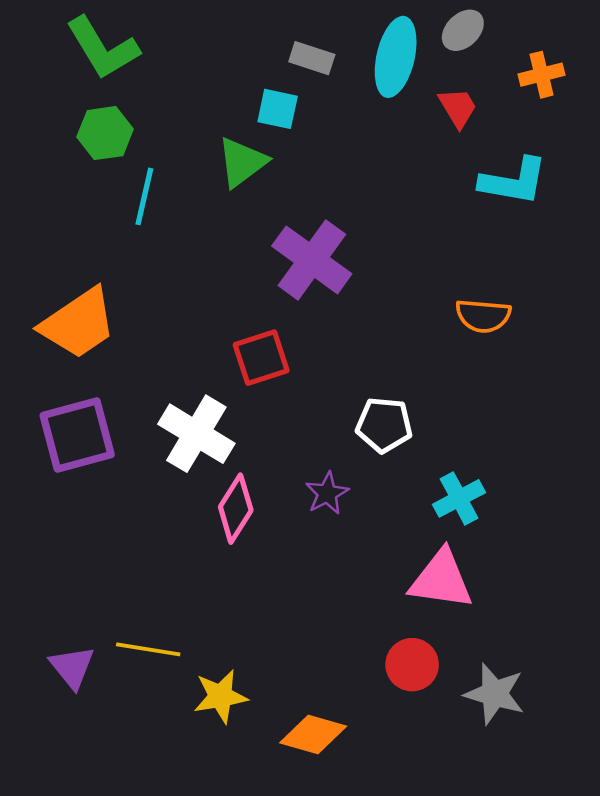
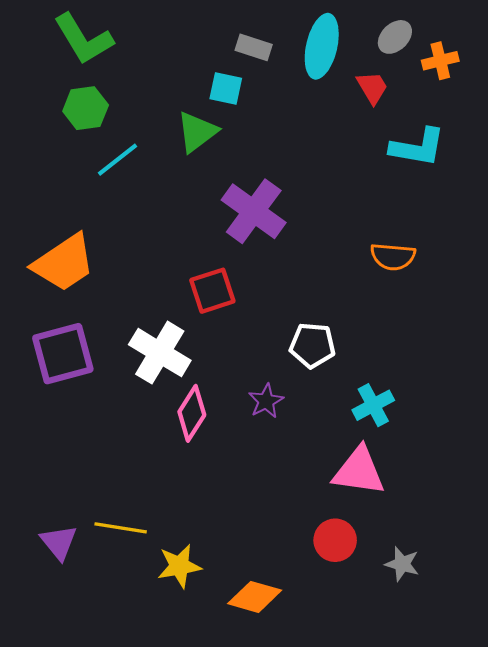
gray ellipse: (463, 30) -> (395, 37), moved
cyan line: (144, 196) -> (118, 160), turned 39
gray star: (495, 694) -> (402, 564), size x0.7

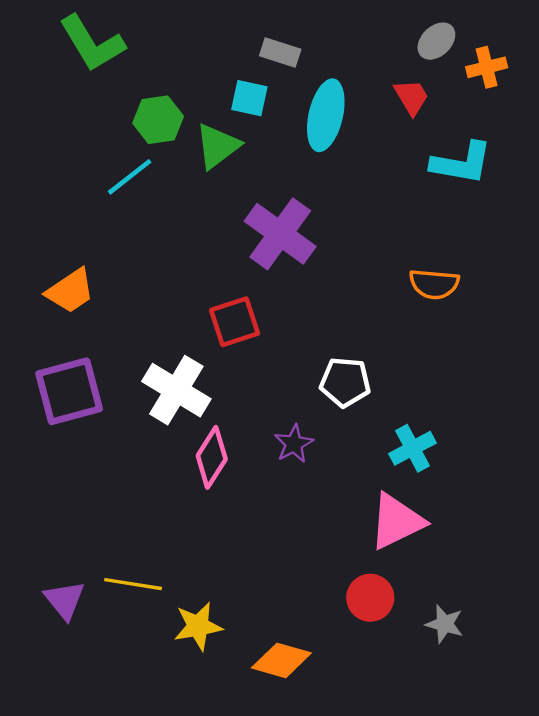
cyan ellipse: (322, 46) -> (326, 115), moved
green hexagon: (86, 108) -> (158, 120), moved
orange trapezoid: (64, 263) -> (70, 291), size x0.7
pink triangle: (359, 471) -> (397, 521), turned -34

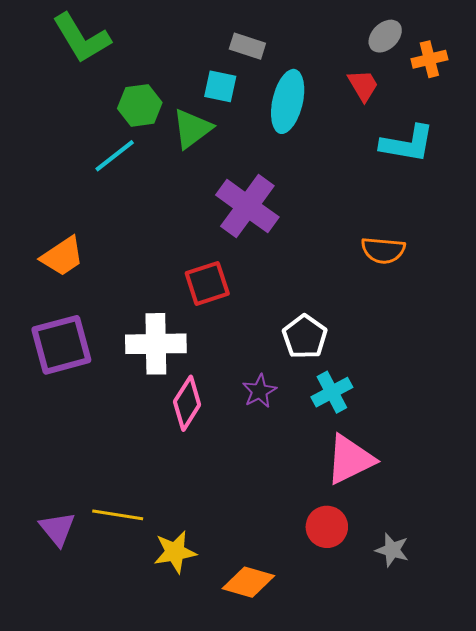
white pentagon: (345, 382) -> (305, 337), turned 30
white cross: (176, 390) -> (156, 344), turned -32
cyan cross: (412, 448) -> (332, 392), moved

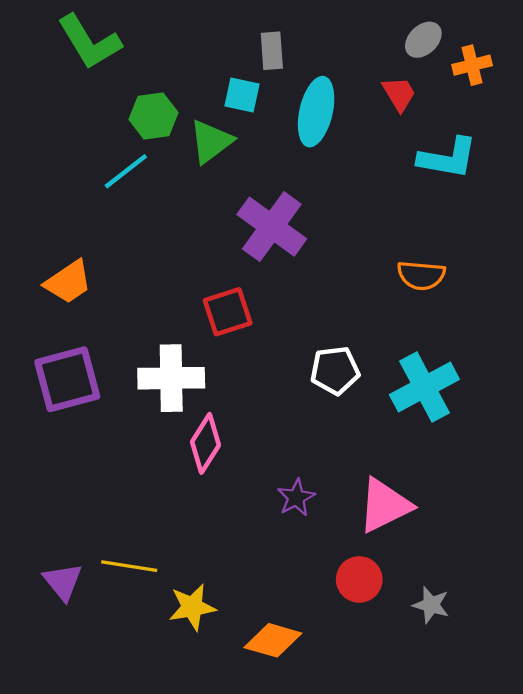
gray rectangle: (247, 46) -> (272, 51), turned 68
white pentagon: (305, 337) -> (335, 370), turned 30
purple star: (259, 391) -> (296, 498), moved
cyan cross: (332, 392) -> (424, 387), moved, size x1.5

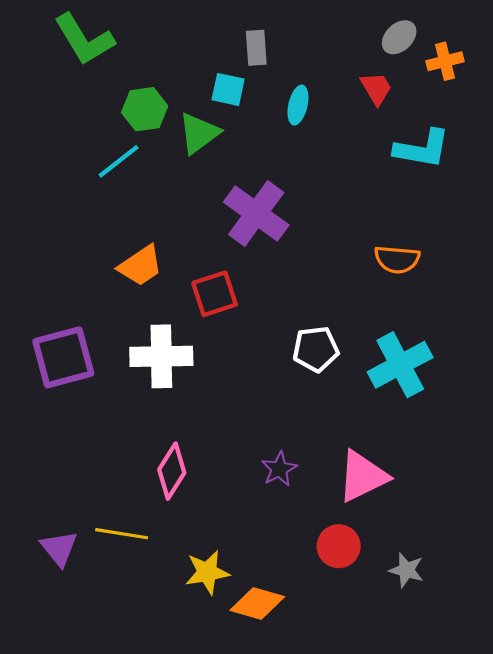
cyan ellipse: (316, 112) -> (298, 105), size x0.6
orange trapezoid: (68, 282) -> (140, 266), moved
pink diamond: (205, 443) -> (172, 471), moved
yellow star: (192, 607) -> (207, 572), moved

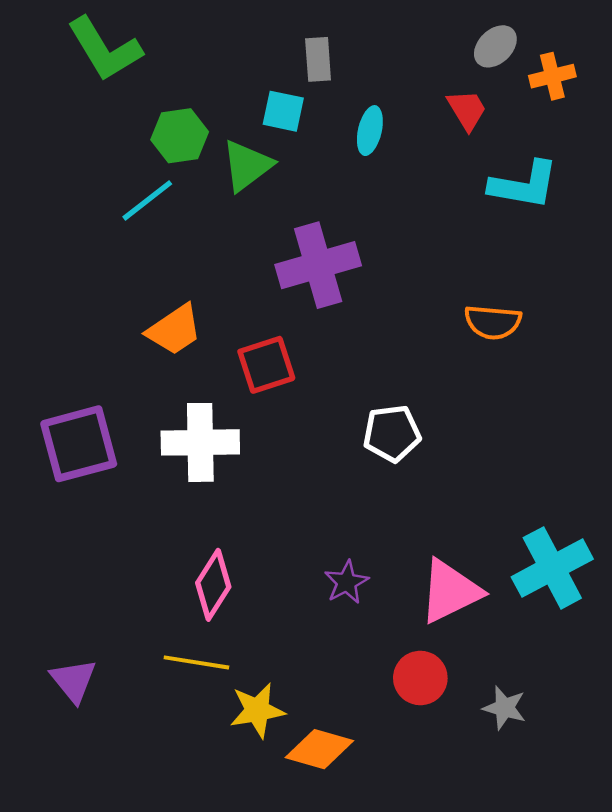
purple cross: (256, 213) -> (318, 265), turned 38
cyan cross: (400, 365) -> (552, 568), moved
yellow line: (122, 534) -> (196, 662), moved

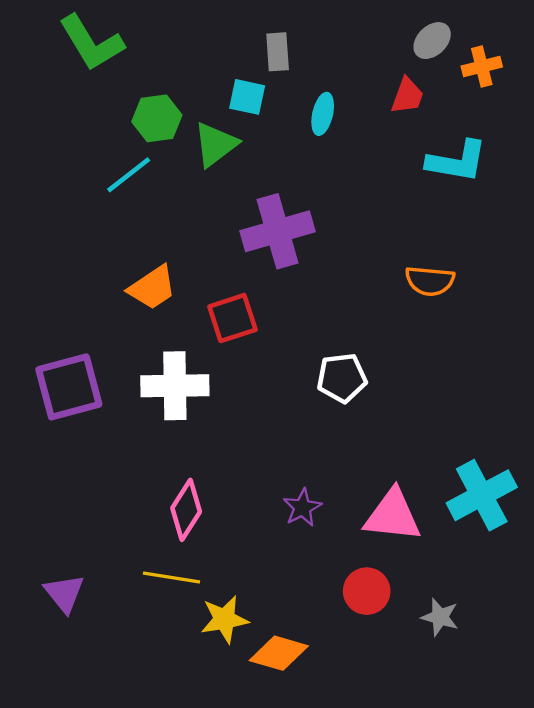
red trapezoid: (467, 110) -> (407, 96), turned 51
pink triangle: (450, 591) -> (393, 516), turned 32

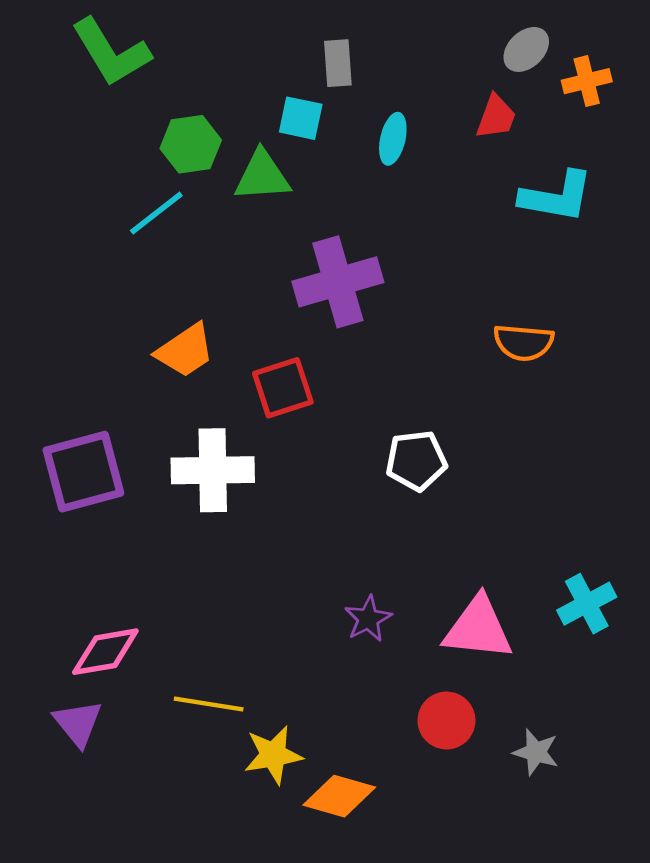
green triangle: (215, 144) -> (262, 176), turned 33
cyan cross: (482, 495) -> (587, 604), size x0.7
pink diamond: (186, 510) -> (105, 652), moved, turned 48

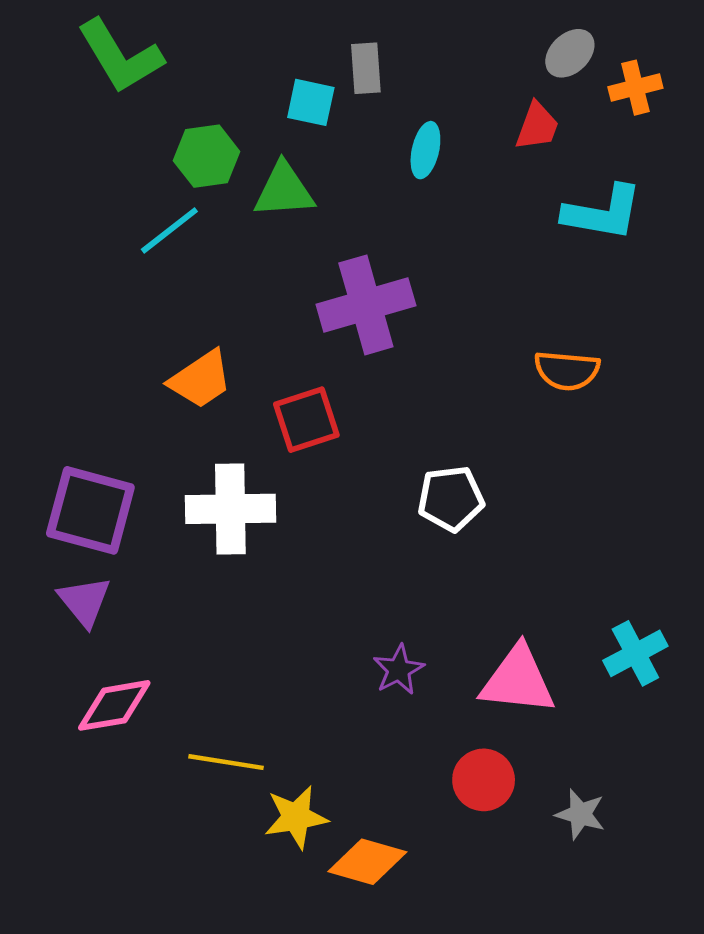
cyan square: (301, 118) -> (311, 102), moved
purple square: (83, 472) -> (90, 510), turned 30
purple triangle: (78, 723) -> (84, 601), moved

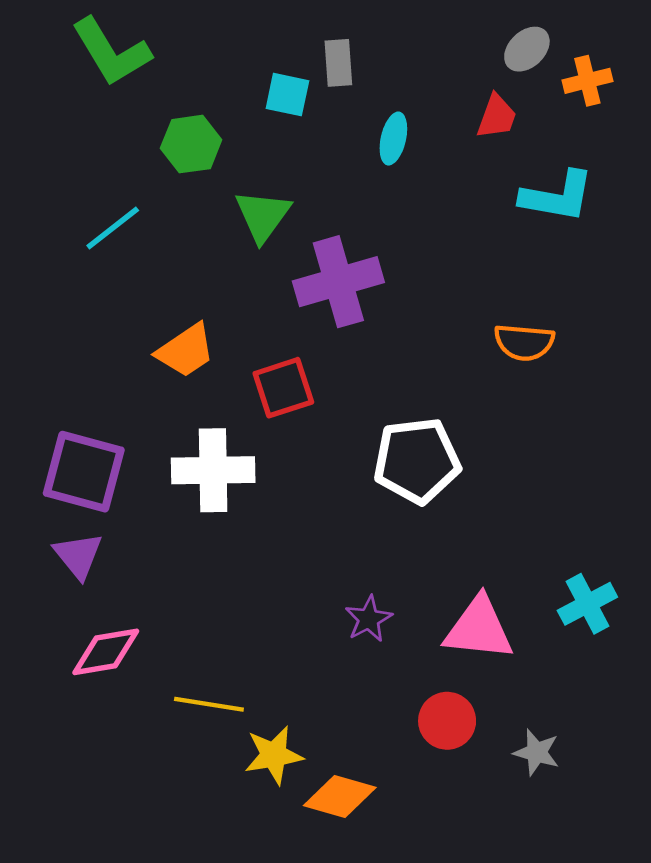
green triangle: (284, 190) -> (263, 216), moved, turned -50
cyan line: (169, 230) -> (113, 228), moved
white pentagon: (451, 499) -> (417, 461), size x1.4

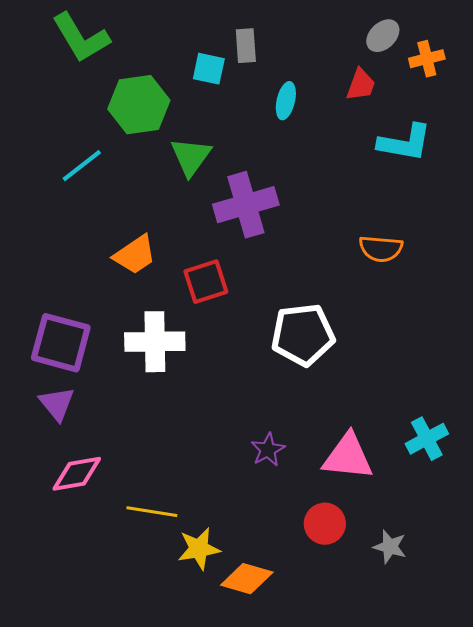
green hexagon: (191, 144) -> (139, 105), size x1.4

